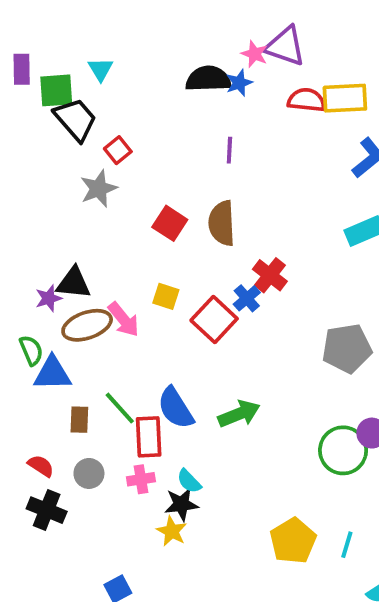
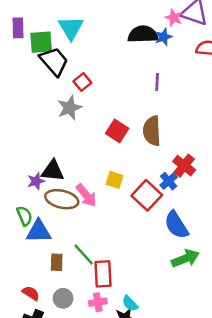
cyan triangle: (101, 69) -> (71, 28), size x1.5
brown ellipse: (87, 325) -> (62, 199), turned 32
blue semicircle: (176, 408) -> (176, 225), moved
green arrow: (239, 414) -> (185, 258), moved

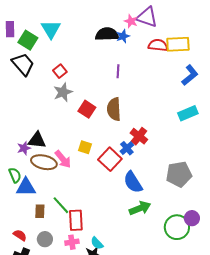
green square: (41, 42) -> (28, 40), turned 36
black trapezoid: (54, 61) -> (23, 64), moved
gray star: (69, 108) -> (63, 92), moved

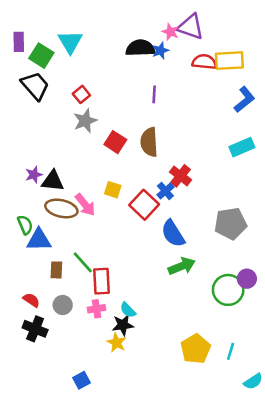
purple star: (24, 148) -> (34, 175), moved

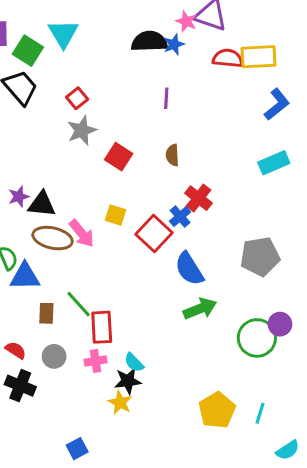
brown semicircle: (149, 142) -> (172, 155), moved, size x0.6

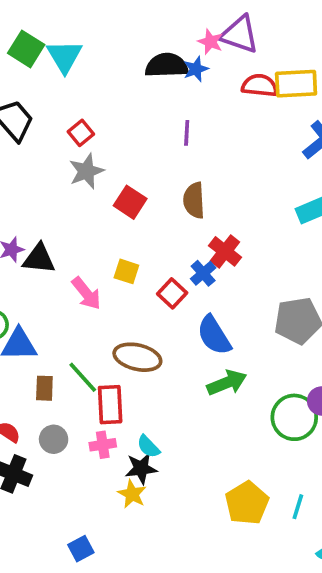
green square: (28, 51) -> (26, 49), moved
brown semicircle: (172, 155) -> (194, 200), size x1.4
red square: (154, 233) -> (172, 293), size x0.7
brown ellipse: (53, 238) -> (137, 357), moved

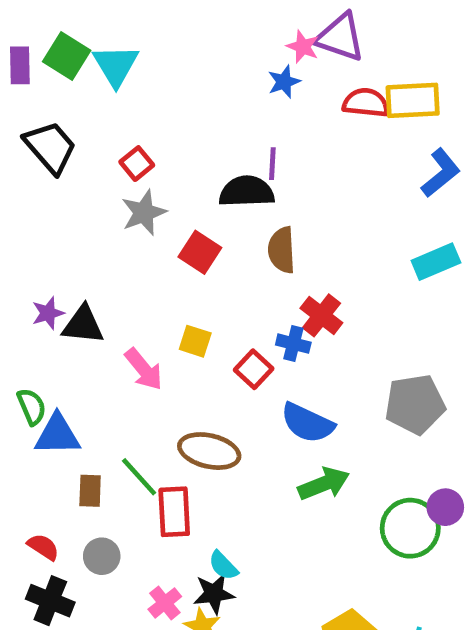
black semicircle: (167, 65) -> (247, 192), moved
blue cross: (203, 273) -> (293, 344), turned -35
blue semicircle: (214, 335) -> (307, 423), turned -33
pink cross: (103, 445) -> (165, 603), moved, turned -30

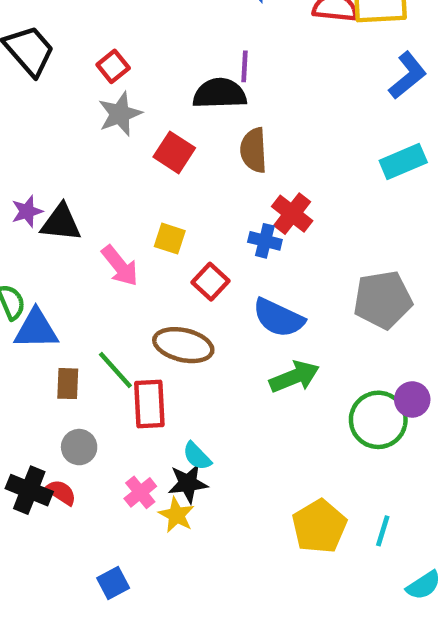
red square: (254, 369) -> (211, 282), moved
red semicircle: (43, 547) -> (61, 492), moved

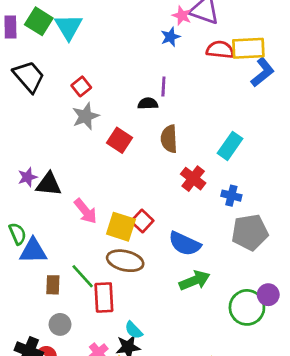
blue L-shape: (408, 75) -> (263, 72), moved
black semicircle: (220, 94) -> (148, 103), size x0.6
cyan rectangle: (403, 162) -> (230, 146), moved, turned -32
yellow square: (170, 239) -> (121, 227), moved, size x1.5
blue cross: (265, 241) -> (231, 196), moved

